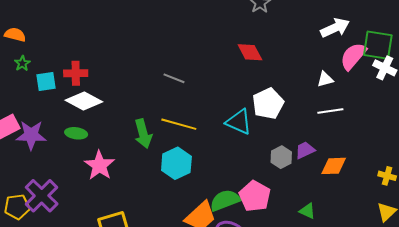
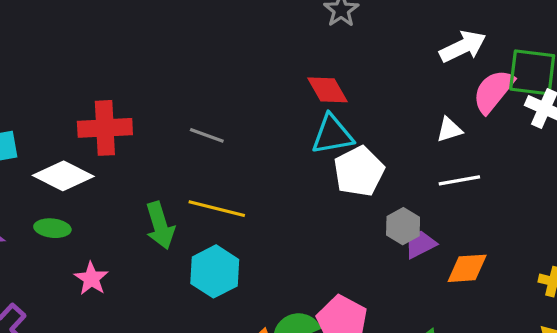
red cross: (76, 73) -> (105, 128), moved, size x1.4
cyan triangle: (239, 122) -> (332, 135), moved, turned -32
gray hexagon: (281, 157) -> (403, 226), moved
pink star: (99, 165) -> (91, 279), size x0.7

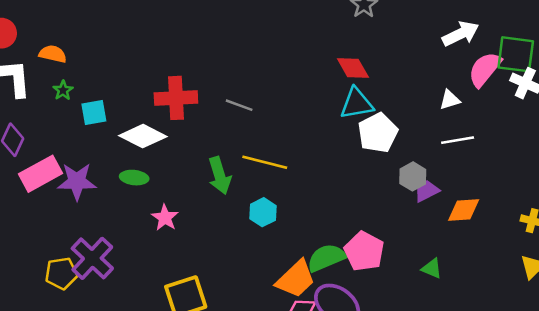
gray line: (207, 135) -> (239, 105), moved
cyan hexagon: (215, 271) -> (263, 212), size x0.7

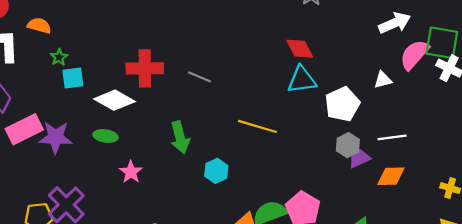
green star: (63, 90) -> (59, 57), moved
white pentagon: (378, 133) -> (342, 104), moved
white line: (458, 140) -> (392, 137), moved
yellow line: (265, 162) -> (257, 126), moved

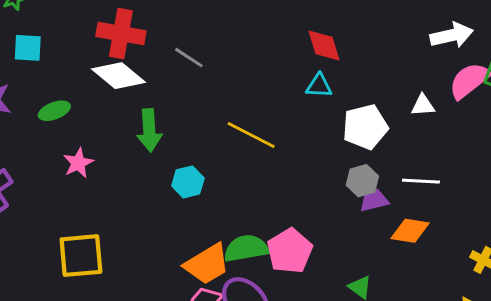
cyan square: (73, 78) -> (28, 48), moved
cyan triangle: (302, 80) -> (319, 86), size x0.7
white diamond: (115, 100) -> (119, 76), moved
green ellipse: (105, 136) -> (54, 111), turned -40

